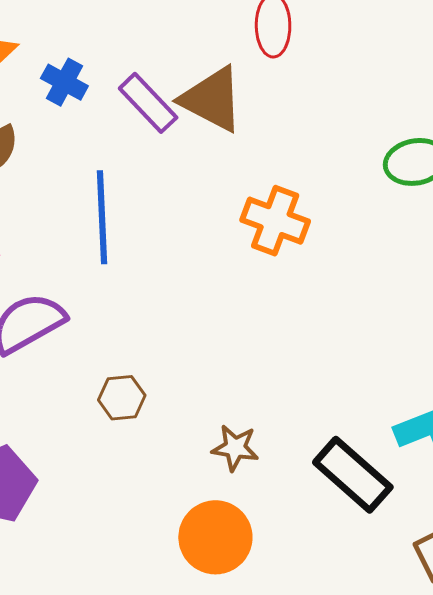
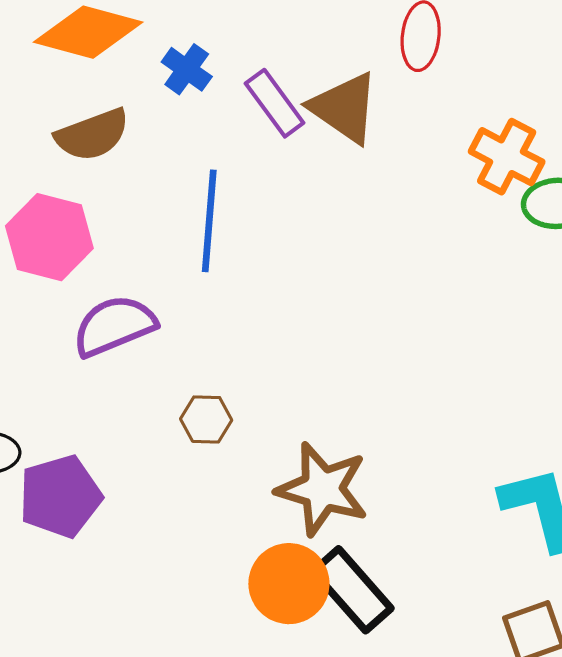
orange cross: (275, 221) -> (507, 157), moved
brown star: (235, 448) -> (322, 489), size x1.8
black rectangle: (353, 475) -> (352, 590), moved

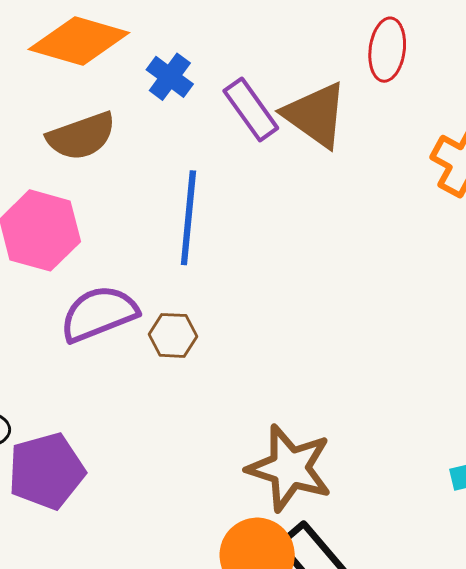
brown hexagon: (206, 419) -> (173, 335), moved

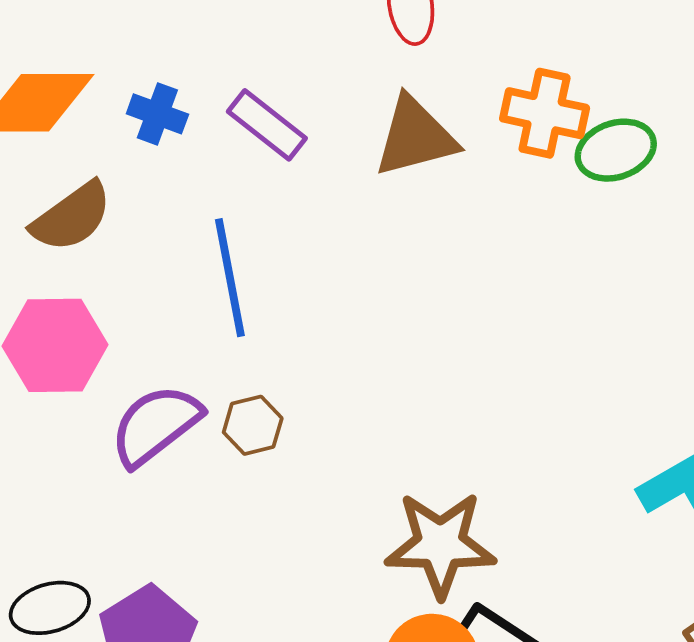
brown triangle: (315, 115) -> (415, 137), moved, turned -34

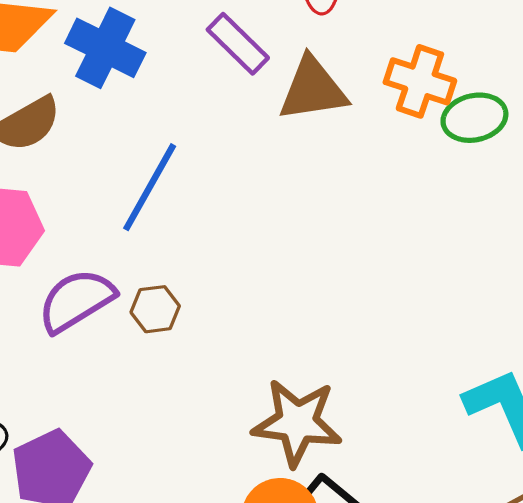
blue cross: (157, 114) -> (105, 48), size x1.6
purple rectangle: (267, 125) -> (238, 44), moved
blue line: (230, 278) -> (150, 187), turned 34

